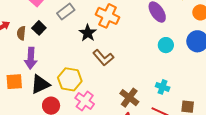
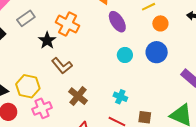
brown cross: (129, 98) -> (78, 96), moved
pink cross: (85, 101) -> (42, 108), turned 30

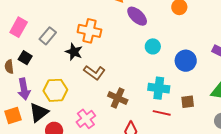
blue circle: (157, 52) -> (186, 61), moved
yellow hexagon: (28, 86) -> (55, 90), moved
cyan cross: (120, 97) -> (159, 88), size x1.5

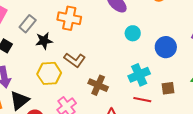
black star: (74, 52) -> (44, 41), moved, turned -30
cyan cross: (159, 88) -> (139, 75), turned -30
yellow hexagon: (55, 90) -> (49, 73), moved

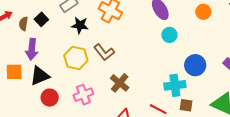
cyan circle: (133, 33) -> (169, 35), moved
cyan cross: (139, 75) -> (175, 85), moved

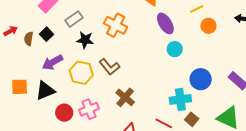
purple arrow: (32, 49) -> (52, 62), moved, turned 55
red circle: (50, 98) -> (64, 113), moved
brown square: (186, 105) -> (192, 119), turned 32

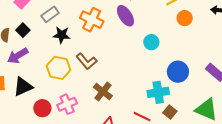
purple ellipse: (165, 23) -> (125, 16), moved
purple arrow: (52, 62) -> (18, 56), moved

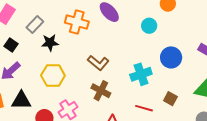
cyan circle: (151, 42) -> (149, 26), moved
brown L-shape: (87, 61) -> (98, 63), moved
black triangle: (23, 87) -> (21, 100), turned 35
cyan cross: (158, 92) -> (141, 74), moved

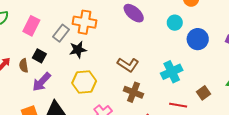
orange cross: (77, 22) -> (84, 22), moved
blue circle: (171, 57) -> (198, 39), moved
brown square: (170, 99) -> (203, 93), turned 32

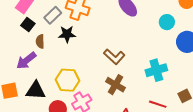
black square: (39, 56) -> (28, 25), moved
brown semicircle: (24, 66) -> (40, 41), moved
yellow hexagon: (84, 82) -> (67, 80), moved

